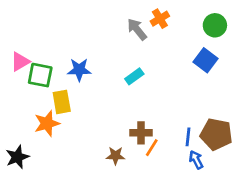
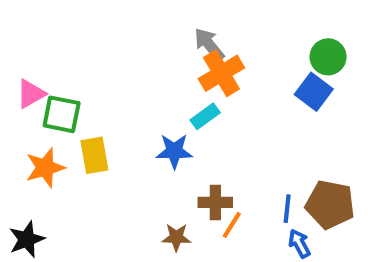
orange cross: (160, 19) -> (221, 73), moved, size x1.5
green circle: (215, 25) -> (328, 57), moved
blue star: (79, 70) -> (174, 151), moved
orange star: (47, 123) -> (45, 168), moved

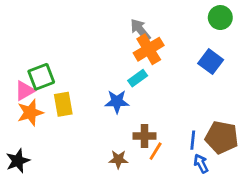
green circle: (328, 57) -> (220, 18), moved
pink triangle: (31, 94) -> (25, 91), moved
green square: (62, 114) -> (41, 77), turned -32

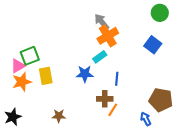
blue line: (193, 140) -> (117, 79), moved
brown star: (118, 159) -> (59, 116), moved

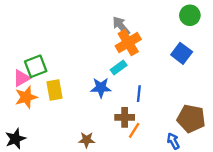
brown star: (59, 116) -> (87, 140), moved

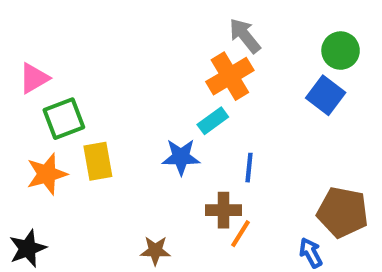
green circle: (190, 15) -> (341, 51), moved
gray arrow: (121, 26) -> (245, 36), moved
pink triangle: (21, 78) -> (34, 78), moved

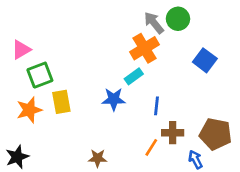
green circle: (341, 51) -> (178, 19), moved
brown cross: (223, 210) -> (173, 133), moved

